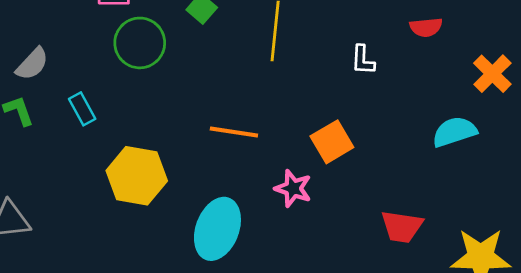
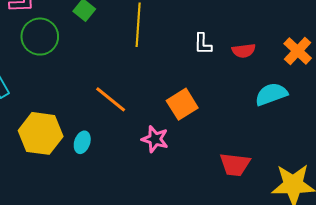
red semicircle: (426, 27) -> (244, 51), moved
orange line: (234, 132) -> (111, 99), turned 32
cyan ellipse: (217, 229) -> (82, 142), moved, size x0.5

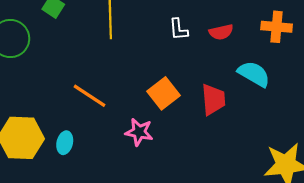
orange cross: (298, 51) -> (277, 27), turned -32
cyan semicircle: (271, 94) -> (254, 74), turned 56
red trapezoid: (235, 165) -> (213, 99), moved, turned -96

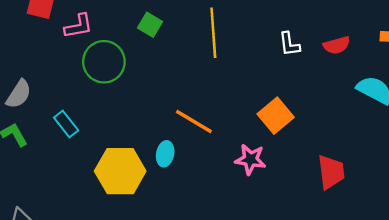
red trapezoid: (213, 99) -> (331, 172), moved
cyan ellipse: (65, 143) -> (165, 154), moved

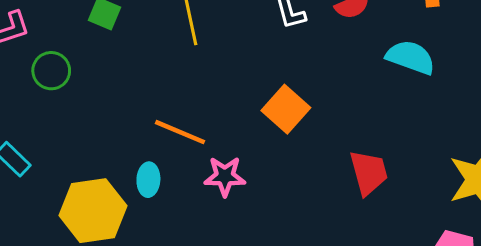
green circle: (104, 62) -> (51, 71), size x0.7
pink star: (250, 159) -> (225, 176), moved

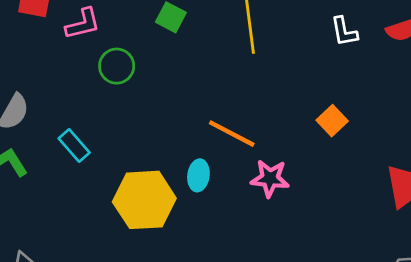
orange square: (286, 109) -> (332, 121), size x0.7

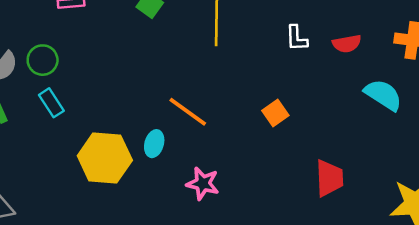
green circle: (117, 66) -> (43, 60), moved
pink star: (270, 178) -> (203, 184), moved

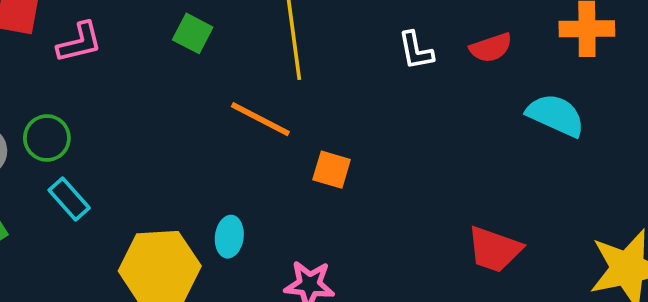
orange line: (188, 112) -> (260, 119), moved
orange square: (275, 113) -> (332, 170), moved, turned -30
red trapezoid: (329, 178) -> (494, 249), turned 120

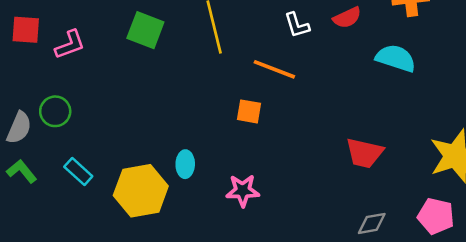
green square: (193, 33) -> (145, 30), size x1.4
orange line: (260, 119) -> (274, 69), moved
cyan rectangle: (69, 199) -> (78, 171), moved

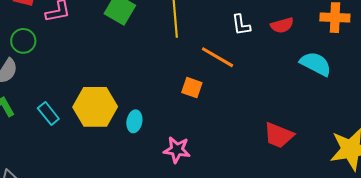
green circle: (55, 111) -> (23, 41), moved
yellow hexagon: (141, 191) -> (95, 107), moved

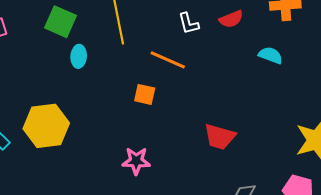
cyan semicircle: (316, 64) -> (271, 55), size x0.7
cyan ellipse: (134, 121) -> (79, 56), moved
red trapezoid: (279, 135) -> (220, 137), moved

